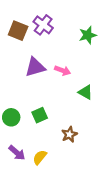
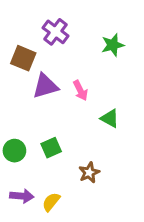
brown square: (18, 31) -> (23, 58), moved
pink arrow: (63, 71) -> (80, 90), turned 42
purple arrow: (17, 153) -> (22, 196), turned -36

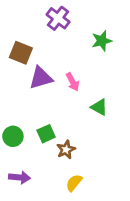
purple cross: (55, 32) -> (58, 18), moved
brown star: (89, 173) -> (66, 150), moved
yellow semicircle: (51, 202) -> (74, 183), moved

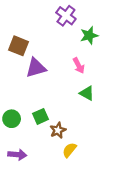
purple cross: (58, 18) -> (66, 16), moved
pink arrow: (73, 82) -> (79, 66), moved
yellow semicircle: (74, 183) -> (69, 150), moved

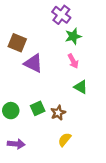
green star: (89, 35) -> (73, 36), moved
purple triangle: (36, 68) -> (33, 63), turned 42
brown star: (58, 130) -> (58, 113), moved

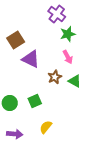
brown square: (17, 43) -> (16, 40), turned 36
brown star: (58, 113) -> (55, 77), moved
yellow semicircle: (65, 140) -> (46, 127), moved

